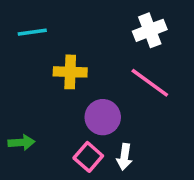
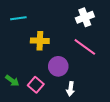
green arrow: (21, 142) -> (12, 81), turned 40
pink square: (88, 157) -> (36, 85), moved

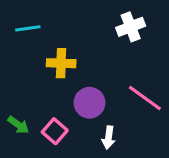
pink line: (85, 47) -> (145, 98), moved

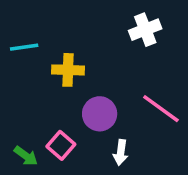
cyan line: (28, 28) -> (24, 47), moved
green arrow: (18, 125) -> (26, 156), moved

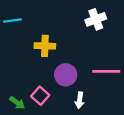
cyan line: (24, 47) -> (12, 20), moved
pink line: (161, 109) -> (106, 71), turned -36

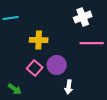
pink line: (106, 71) -> (92, 43), moved
pink square: (40, 96) -> (35, 68), moved

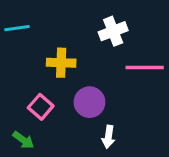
white cross: (83, 17) -> (113, 31), moved
pink square: (35, 68) -> (41, 107), moved

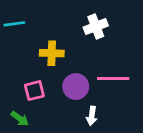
pink line: (145, 67) -> (113, 79), moved
pink square: (41, 107) -> (34, 91), turned 35

